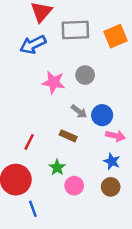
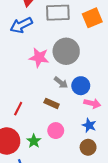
gray circle: (85, 75) -> (66, 51), size x1.6
green star: (57, 167) -> (34, 141), moved
pink circle: (74, 186) -> (56, 131), moved

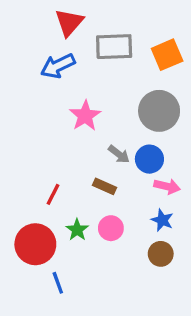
gray circle: (66, 51) -> (159, 111), moved
pink star: (39, 58) -> (85, 116), turned 30
green star: (34, 141) -> (77, 230), moved

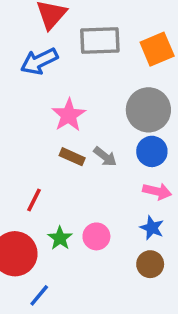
blue circle: (149, 159) -> (152, 151), moved
brown rectangle: (104, 186) -> (72, 157), moved
blue line: (58, 283) -> (39, 295), turned 60

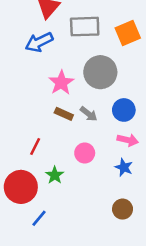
gray circle: (148, 110) -> (100, 72), moved
pink circle: (96, 236) -> (85, 153), moved
brown circle: (150, 264) -> (123, 209), moved

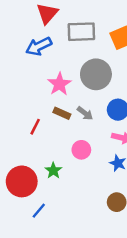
red line: (35, 146) -> (35, 127), moved

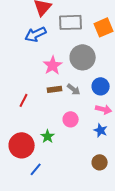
brown rectangle: (62, 113) -> (55, 89), turned -32
red line: (35, 127) -> (24, 100), moved

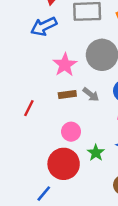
pink circle: (71, 119) -> (71, 132), moved
green star: (48, 136) -> (96, 153), moved
red circle: (22, 145) -> (64, 164), moved

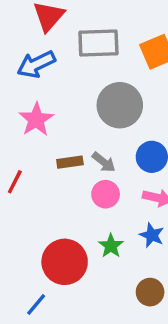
pink star: (65, 65) -> (36, 119), moved
pink circle: (71, 132) -> (106, 194), moved

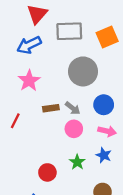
red circle: (65, 262) -> (47, 172), size x0.6

